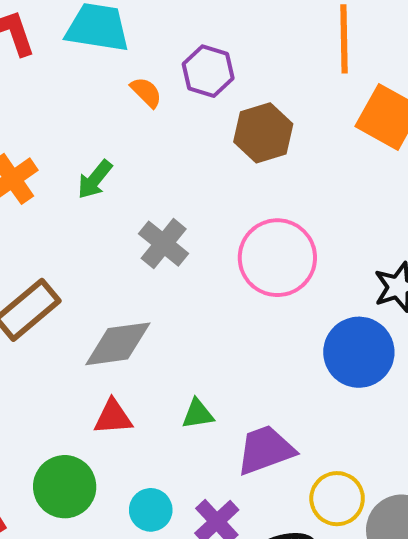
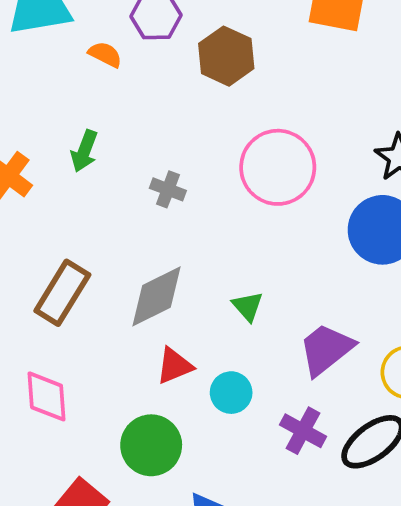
gray cross: (164, 244) -> (168, 189), size x0.7
green triangle: (198, 414) -> (248, 306), moved, turned -44
cyan circle: (151, 510) -> (231, 393), moved

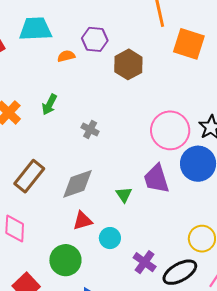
orange semicircle: (105, 54) -> (66, 56), turned -48
pink circle: (278, 167) -> (170, 130), moved
purple trapezoid: (326, 349) -> (156, 179), moved, turned -76

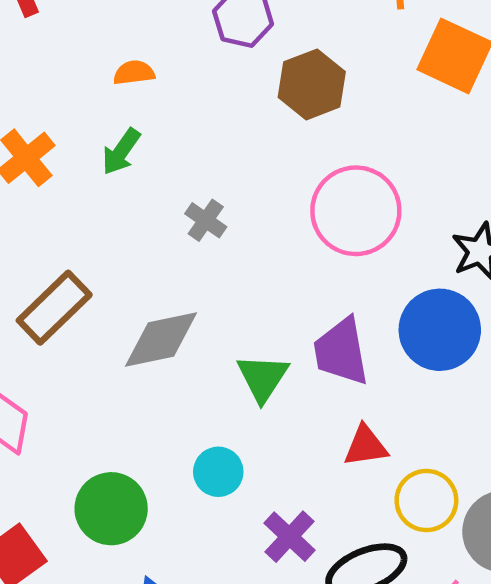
orange semicircle: (66, 56) -> (134, 73), moved
pink circle: (170, 130) -> (356, 211), moved
green triangle: (124, 195) -> (263, 378), size x1.4
red triangle: (82, 221) -> (366, 446), moved

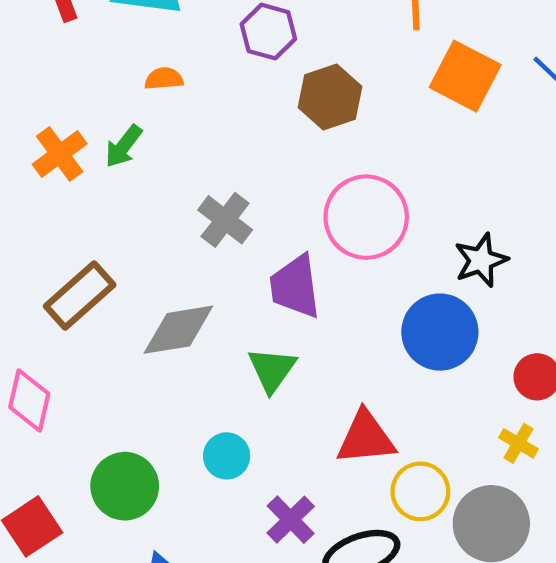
green arrow: (121, 152) -> (124, 146), moved
gray cross: (206, 220) -> (225, 220), size x1.4
purple trapezoid: (341, 352) -> (295, 287), moved
red triangle: (366, 446) -> (366, 438), size x1.4

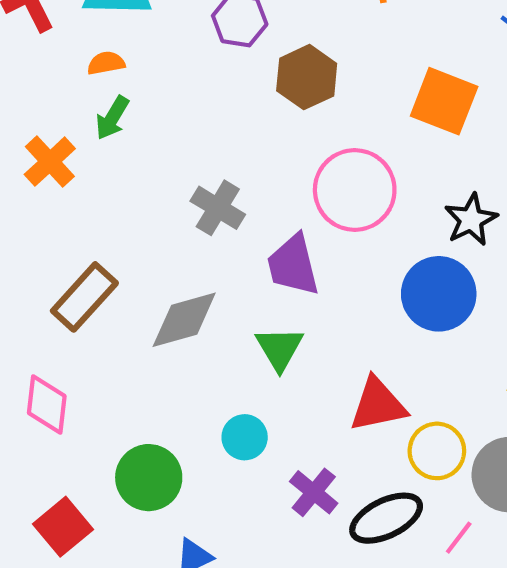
orange square: (465, 76) -> (444, 101), moved
orange semicircle: (164, 79) -> (106, 63), moved
green arrow: (124, 146) -> (112, 118), moved

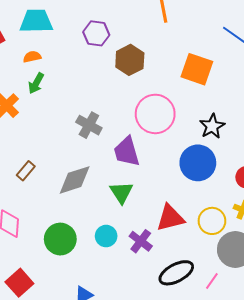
brown rectangle: (84, 297) -> (26, 171), size x0.6
yellow circle: (437, 451) -> (212, 221), moved
green circle: (149, 478) -> (60, 239), moved
purple cross: (314, 492) -> (141, 241), moved

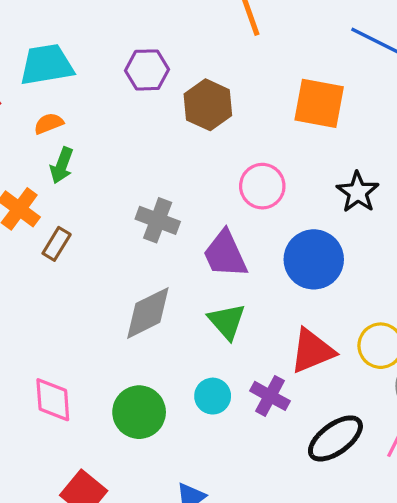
pink circle: (155, 114) -> (262, 186), size x0.7
blue circle: (198, 163) -> (314, 259), moved
brown rectangle: (26, 171) -> (57, 244), moved

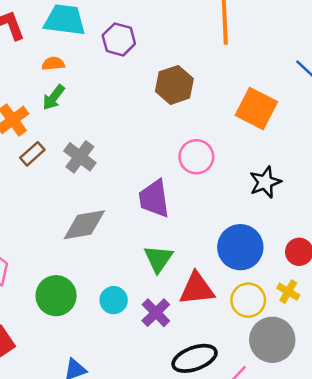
purple hexagon: (147, 70) -> (119, 39), moved
gray cross: (158, 220) -> (80, 157), moved
blue circle: (314, 259) -> (240, 247), moved
green triangle: (227, 321) -> (158, 259), moved

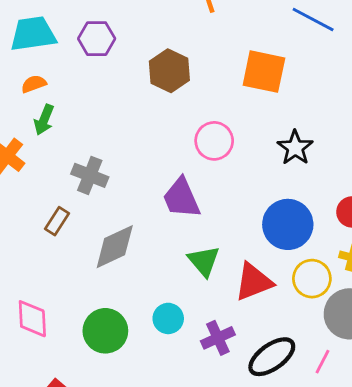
brown rectangle: (32, 154) -> (57, 221), moved
purple cross: (156, 313) -> (218, 338), moved, turned 36

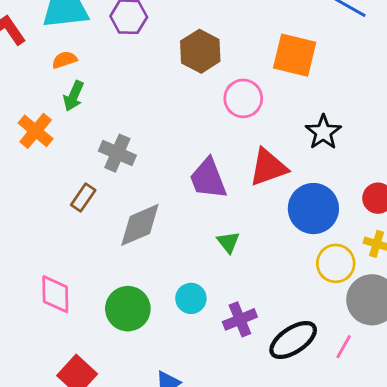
pink circle: (214, 141) -> (243, 98), moved
green triangle: (204, 261) -> (228, 242), size x0.7
red triangle: (254, 282) -> (268, 167), moved

